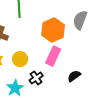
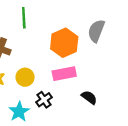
pink rectangle: (53, 56) -> (64, 74), turned 54
black semicircle: (74, 76) -> (89, 97), turned 72

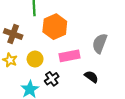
gray semicircle: (96, 31) -> (100, 43), moved
orange hexagon: (64, 43) -> (55, 27), moved

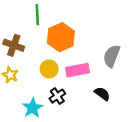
yellow circle: (35, 59) -> (49, 69), moved

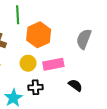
gray semicircle: (112, 56) -> (84, 39), moved
black cross: (57, 96) -> (35, 87), turned 32

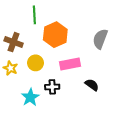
yellow circle: (28, 63) -> (35, 63), moved

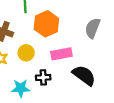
black semicircle: (92, 85) -> (84, 75), size x1.6
cyan star: (30, 97) -> (21, 88), turned 30

